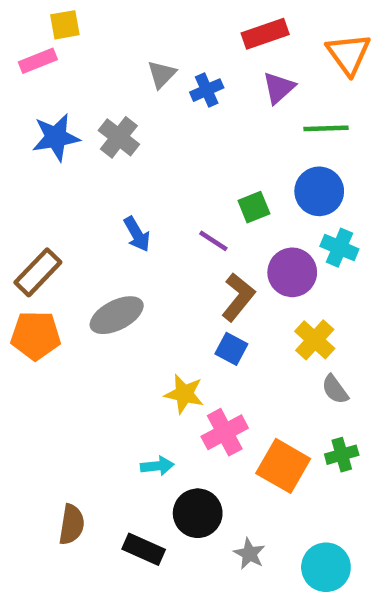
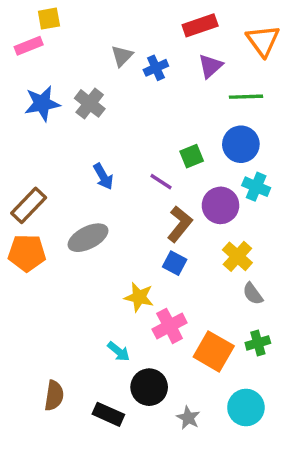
cyan arrow: (157, 466) -> (119, 351), turned 45
cyan circle: (326, 567) -> (246, 408), moved

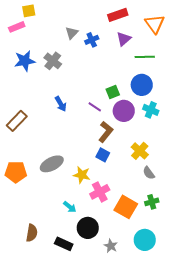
purple circle: (220, 205) -> (124, 111), moved
gray ellipse: (88, 238) -> (52, 164), moved
orange pentagon: (27, 253) -> (16, 172), moved

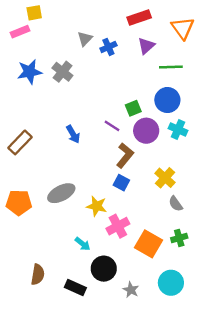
blue arrow: (61, 104) -> (73, 134), moved

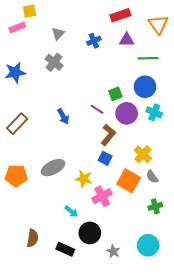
gray triangle: (85, 39) -> (58, 34), moved
purple triangle: (146, 46) -> (127, 40), turned 42
blue star: (29, 72) -> (15, 72), moved
orange square: (149, 244) -> (129, 181), moved

